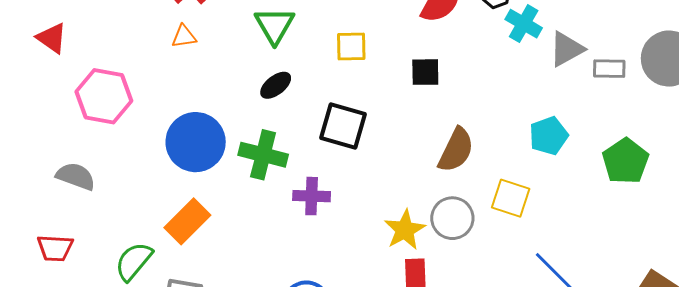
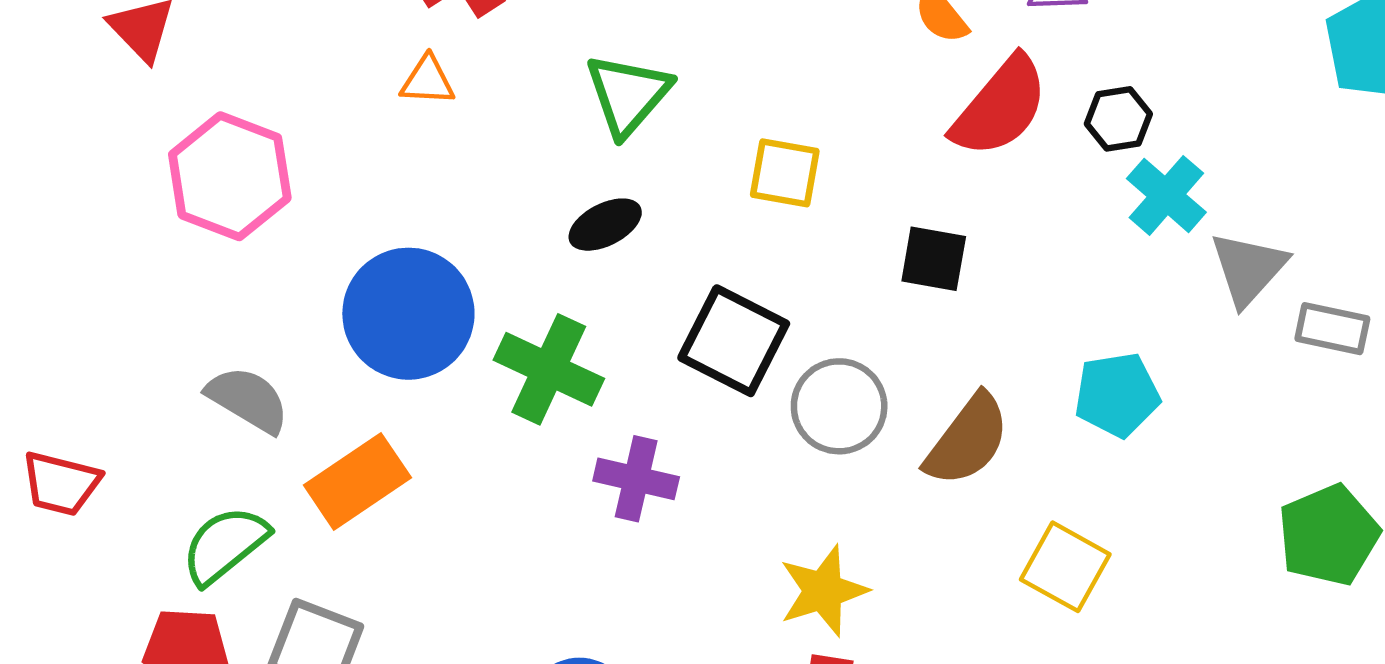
gray triangle: (567, 49) -> (1248, 269), turned -30
cyan pentagon: (549, 136) -> (1117, 395), moved
gray semicircle: (76, 176) -> (248, 400), moved
gray circle: (452, 218) -> (839, 406), moved

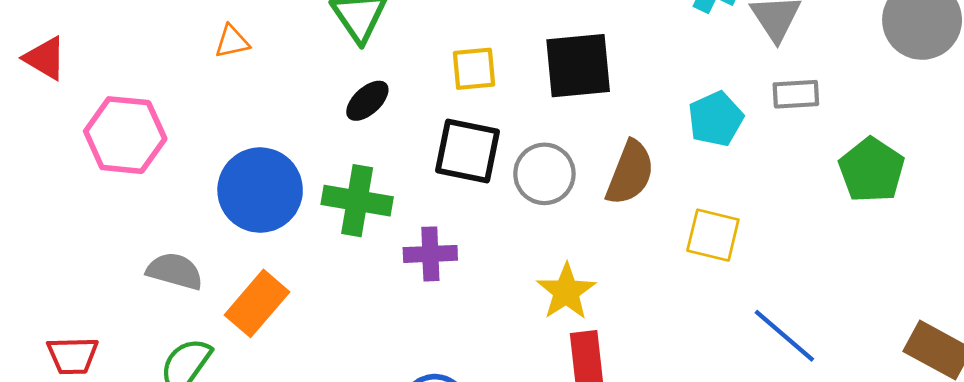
yellow square: (785, 173) -> (474, 69), moved
black square: (934, 259) -> (578, 66), size x1.6
gray rectangle: (1332, 329) -> (796, 94), moved

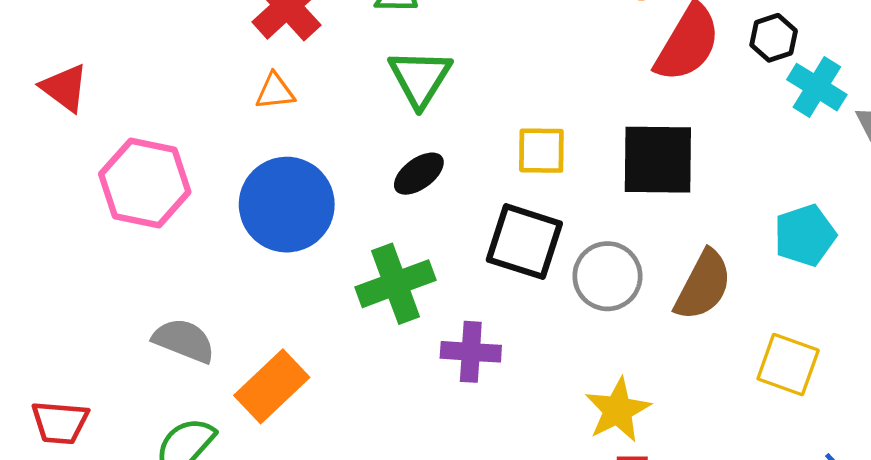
blue circle: (260, 190) -> (287, 205), moved
green cross: (357, 201) -> (396, 284), turned -36

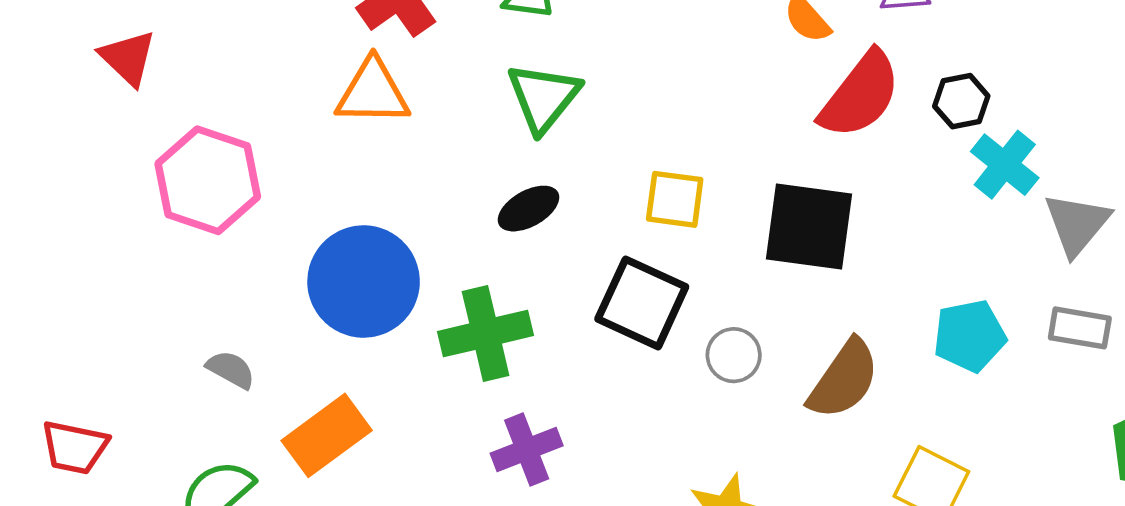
orange triangle: (275, 91) -> (373, 92), size x1.6
blue circle: (287, 205) -> (364, 282), moved
gray circle: (607, 276) -> (734, 355), size x0.7
gray semicircle: (184, 341) -> (231, 370), size x0.7
purple cross: (471, 352) -> (527, 450), moved, turned -32

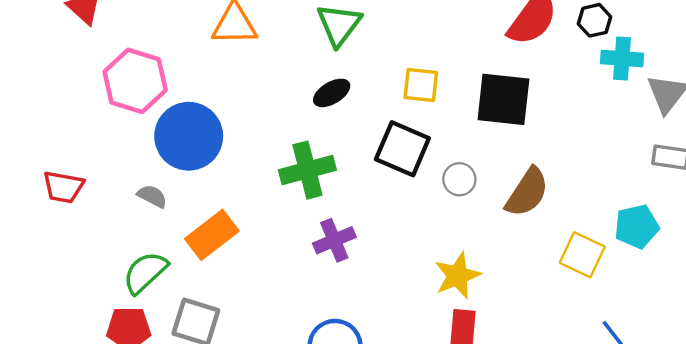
cyan cross: (1005, 165) -> (622, 58), turned -33
blue circle: (364, 282) -> (189, 136), moved
cyan pentagon: (970, 336) -> (637, 226), moved
red trapezoid: (75, 447) -> (63, 187), moved

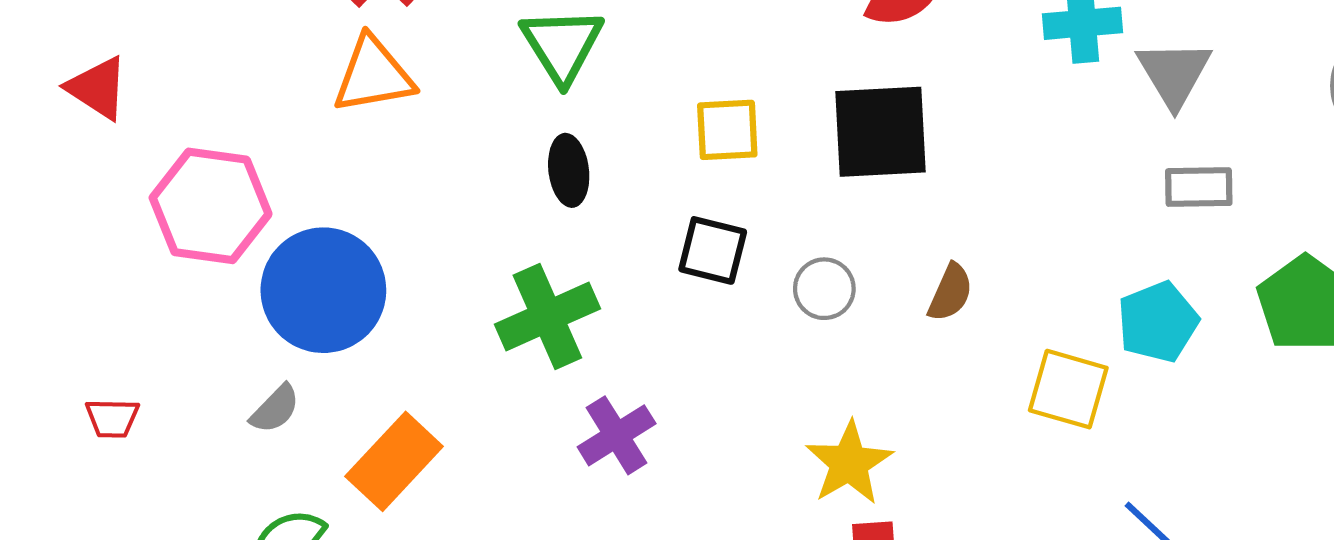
black ellipse: (332, 93) -> (569, 170), turned -57
black square: (402, 149) -> (713, 250), size x0.7
red trapezoid: (63, 187) -> (112, 418), size x0.7
brown semicircle: (527, 192) -> (950, 292), size x0.6
gray semicircle: (152, 196) -> (275, 409), turned 116

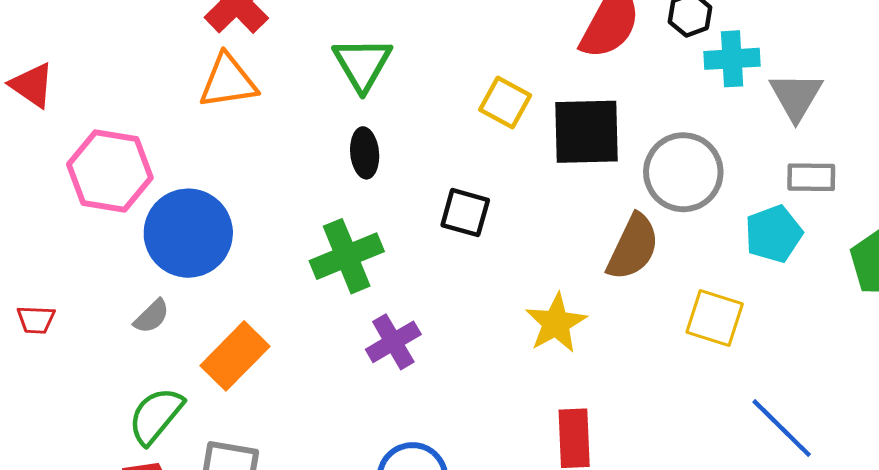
yellow square: (727, 130) -> (505, 102), moved, turned 30
gray circle: (824, 289) -> (683, 172), moved, size x1.8
brown semicircle: (950, 292) -> (633, 247), size x1.6
cyan pentagon: (1158, 322) -> (774, 234), moved
yellow star: (849, 463) -> (556, 323), moved

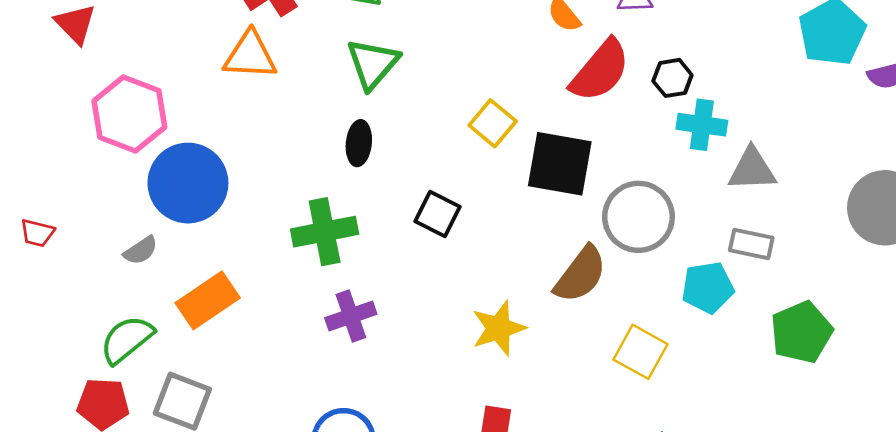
gray triangle: (796, 96) -> (752, 169), turned 46

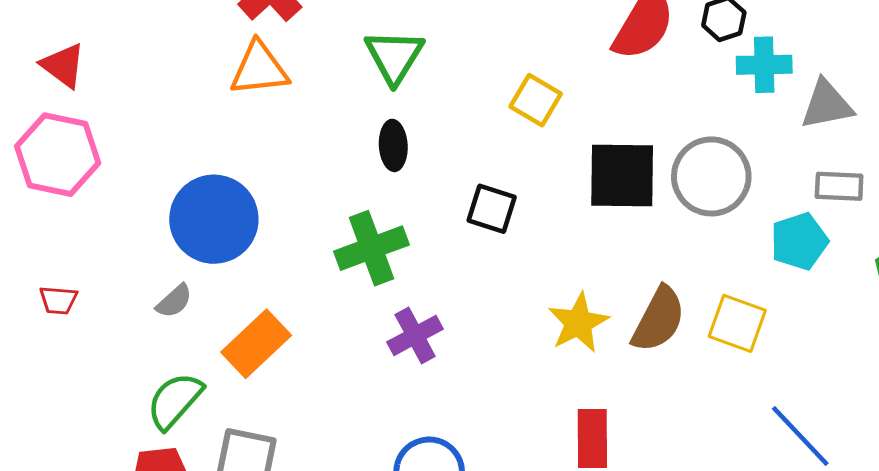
pink hexagon: (129, 114) -> (58, 155), moved
black square: (560, 164) -> (622, 175), moved
brown semicircle: (580, 274) -> (659, 319), moved

